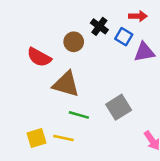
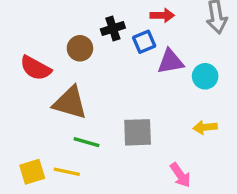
black cross: (99, 26) -> (113, 29), turned 36
blue square: (124, 37) -> (144, 42), turned 36
gray square: (119, 107) -> (138, 132), turned 30

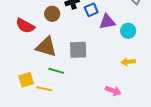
gray square: (138, 132) -> (78, 50), moved
yellow square: (32, 172) -> (26, 80), moved
pink arrow: (180, 175) -> (113, 91), turned -35

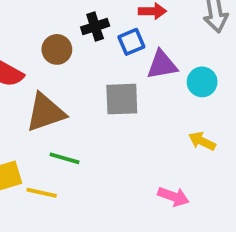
brown triangle: (46, 47) -> (45, 112), turned -35
gray square: (78, 50) -> (122, 99), moved
yellow arrow: (128, 62) -> (202, 141), turned 32

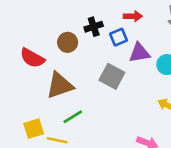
gray square: (122, 99) -> (112, 76), turned 30
green line: (65, 158) -> (73, 117), turned -48

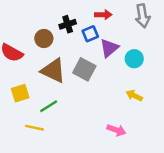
purple triangle: (139, 53) -> (109, 48), turned -30
brown triangle: (60, 85) -> (53, 71), moved, turned 44
yellow square: (34, 129) -> (20, 93), moved

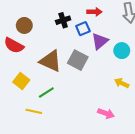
brown circle: (44, 38) -> (24, 25), moved
yellow square: (20, 93) -> (21, 81), turned -35

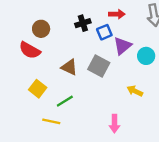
brown triangle: (50, 61) -> (69, 67), size x0.7
yellow arrow: (122, 83) -> (135, 91), moved
pink arrow: (106, 113) -> (114, 124), moved, turned 70

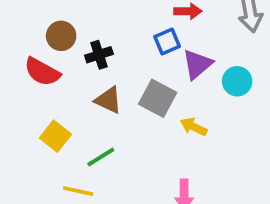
black cross: (83, 23) -> (99, 55), moved
yellow arrow: (135, 91) -> (194, 127), moved

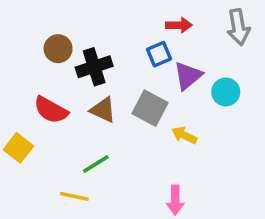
black cross: (99, 55) -> (94, 67), size x1.4
red semicircle: (42, 72) -> (51, 110), moved
yellow square: (55, 136) -> (18, 148), moved

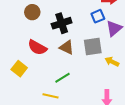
brown circle: (58, 49) -> (32, 12), moved
gray square: (150, 108) -> (93, 46), turned -36

